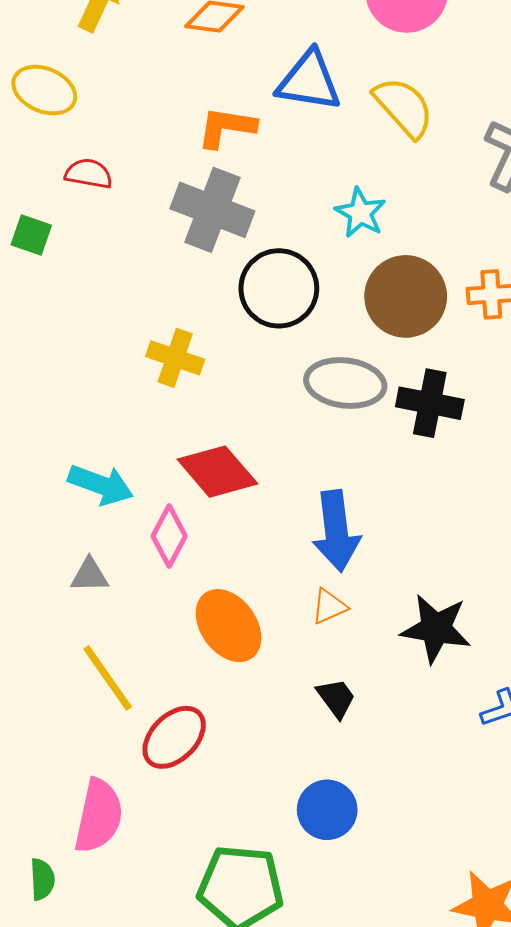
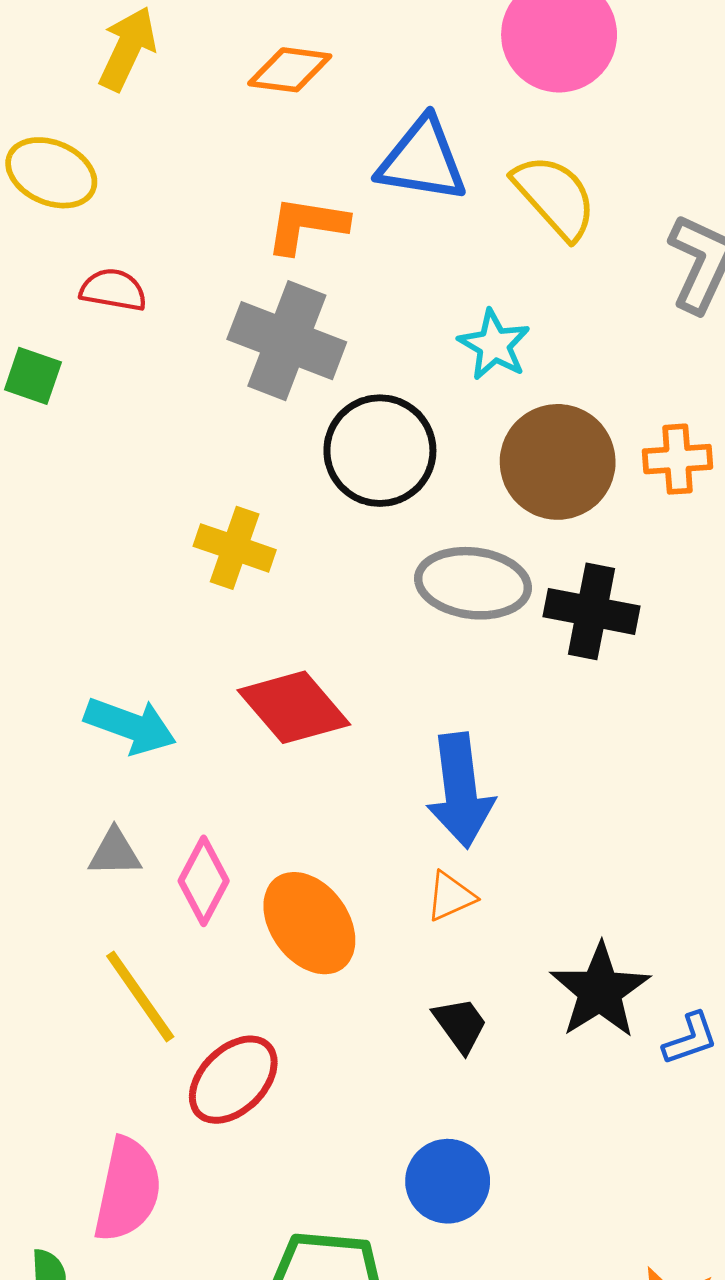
pink diamond: (169, 536) -> (204, 881), moved
black star: (436, 629) -> (600, 991), moved, turned 30

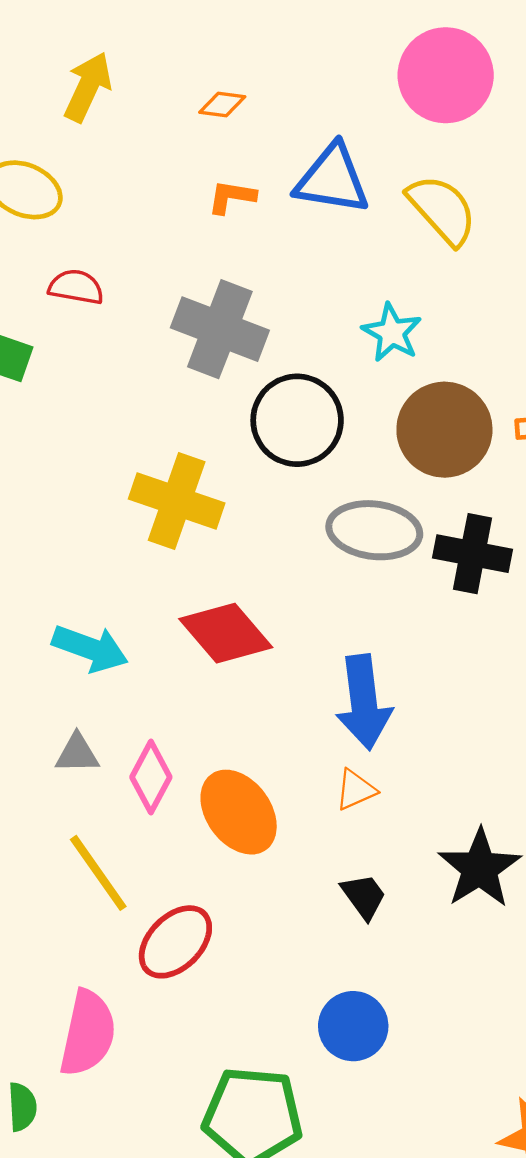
orange diamond: (290, 70) -> (222, 104), size x0.7
orange L-shape: (307, 225) -> (232, 197), moved, size x0.7
yellow cross: (235, 548) -> (177, 501), size x1.4

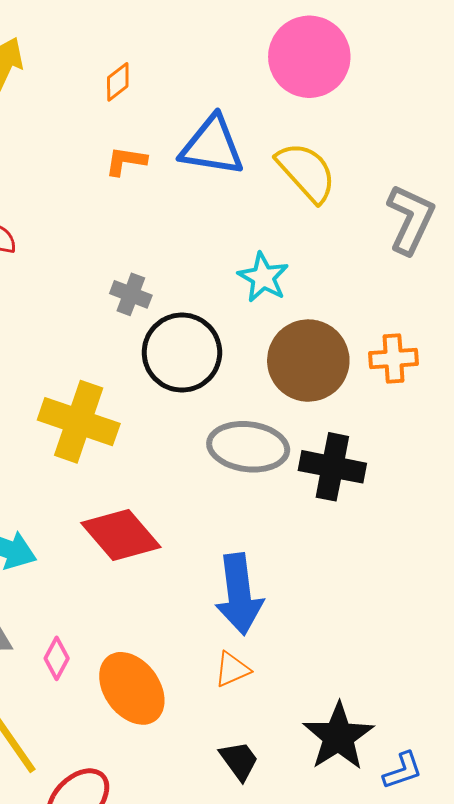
orange diamond: (222, 104) -> (118, 82), turned -45
gray cross: (220, 329) -> (131, 294), moved, size x0.5
pink diamond: (151, 777) -> (57, 658), size x0.7

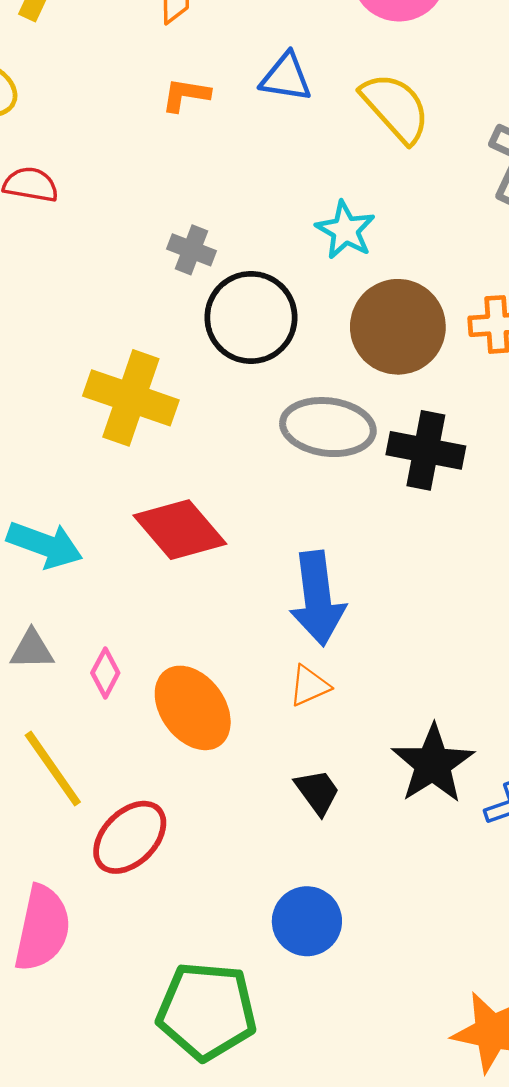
blue triangle: (212, 146) -> (286, 77), size x0.7

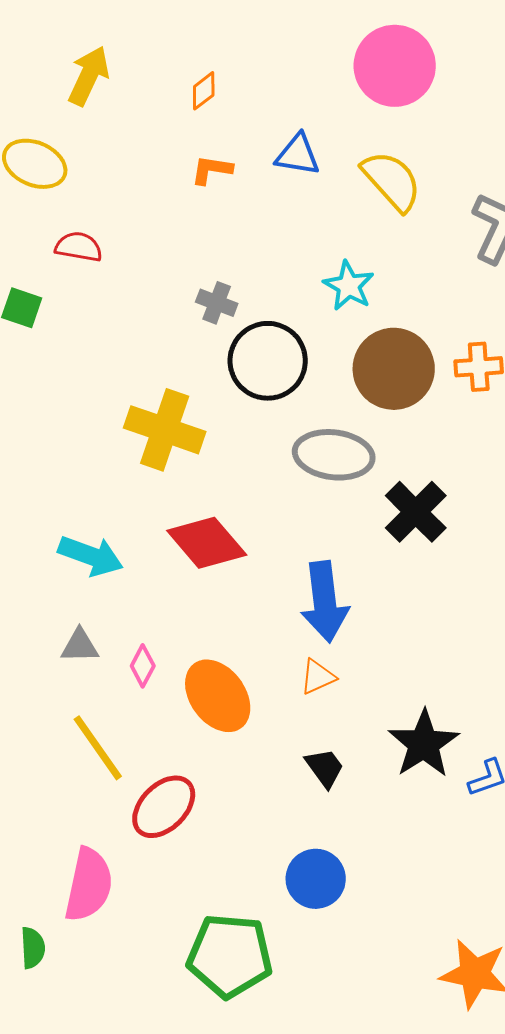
black cross: (426, 450) -> (416, 512), moved, turned 34

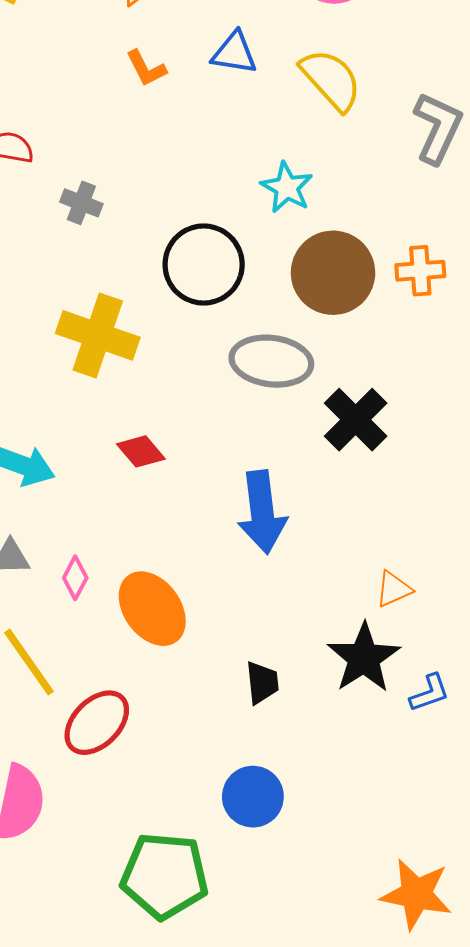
orange L-shape: (212, 170) -> (146, 68), turned -126
gray cross: (217, 303) -> (81, 203), moved
red diamond: (207, 543) -> (141, 451), size x0.6
orange triangle: (318, 677) -> (394, 589), moved
black trapezoid: (325, 768) -> (262, 683), turned 30

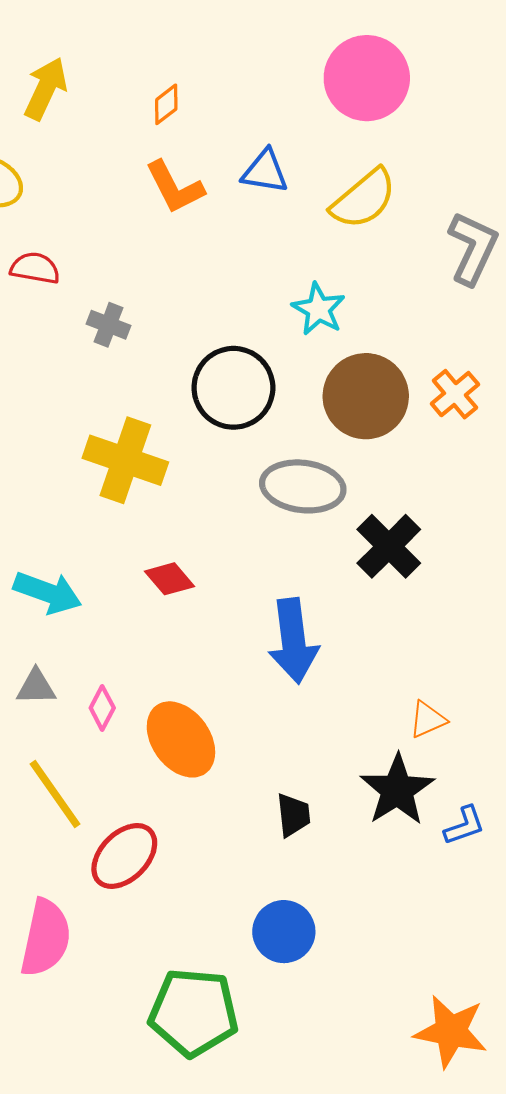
orange L-shape: (146, 68) -> (175, 187), size x1.4
yellow semicircle: (331, 80) -> (364, 199), turned 92
orange cross: (420, 271) -> (455, 394), turned -36

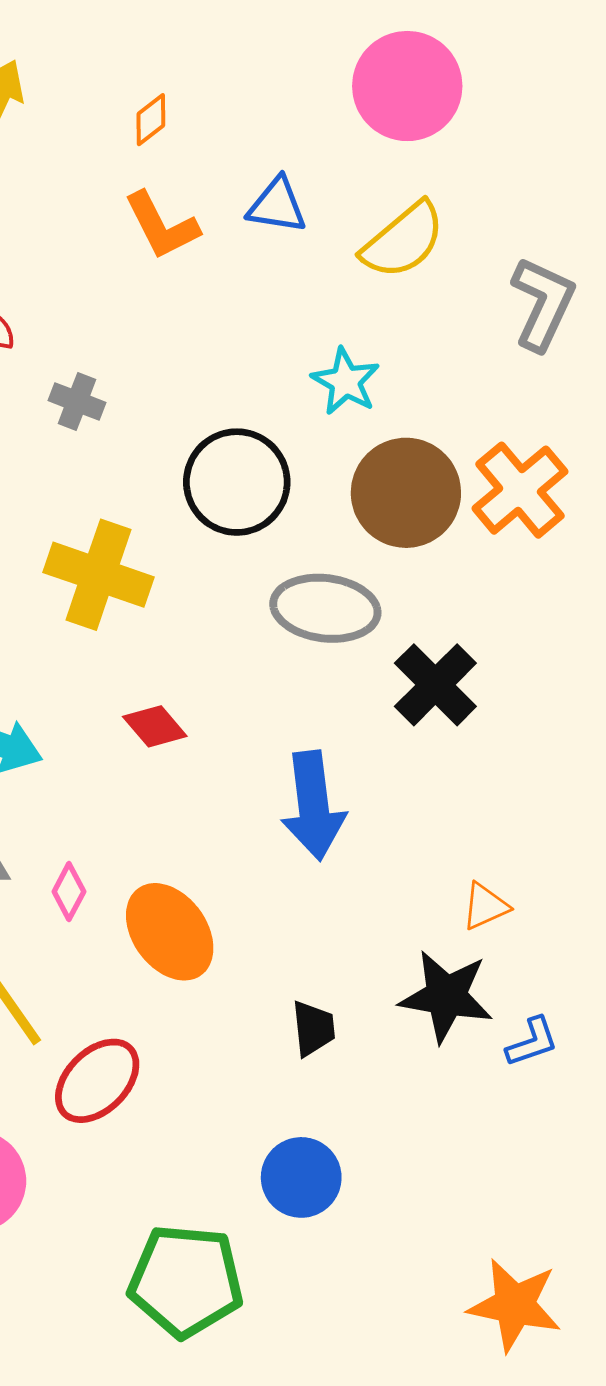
orange cross: (455, 394) -> (520, 490), size x1.5
black star: (397, 790) -> (446, 996), turned -30

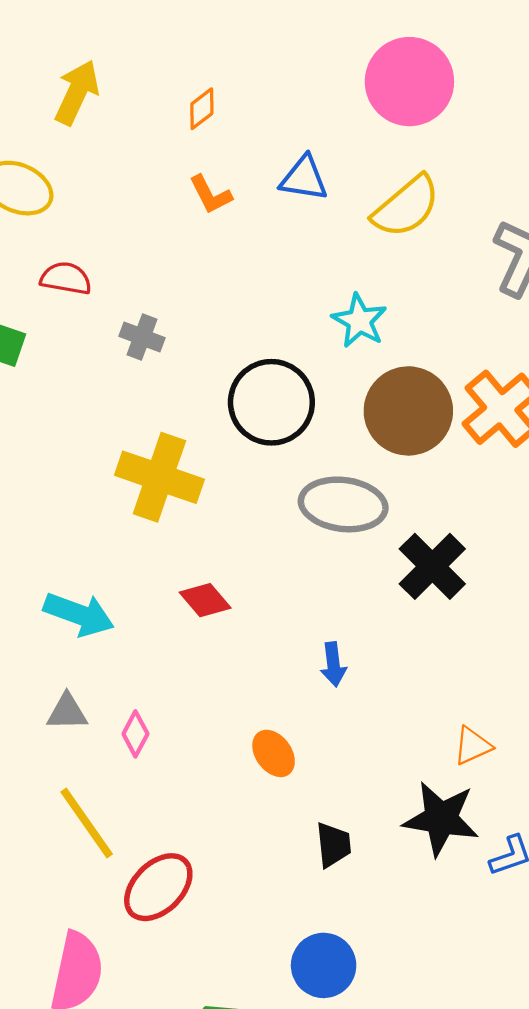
orange L-shape: (162, 226) -> (210, 195), size x0.7
blue arrow: (313, 806) -> (333, 664), size x0.5
orange ellipse: (170, 932) -> (274, 753), moved, size x0.6

